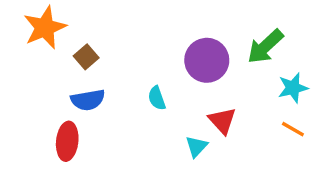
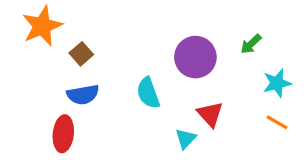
green arrow: (265, 46) -> (251, 44), size x0.6
cyan semicircle: (157, 98) -> (148, 93), size x1.4

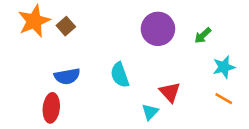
brown square: (81, 54) -> (66, 26), moved
purple circle: (195, 57) -> (158, 29), moved

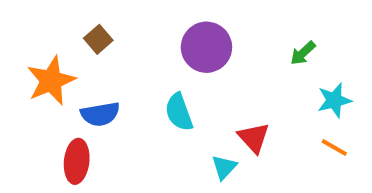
orange star: (34, 21) -> (51, 81), moved
purple circle: (158, 29) -> (206, 47), moved

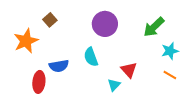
green arrow: (303, 53) -> (154, 27), size x1.6
blue semicircle: (100, 114) -> (59, 66), moved

